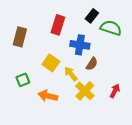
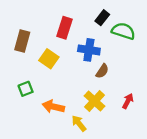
yellow square: (51, 63) -> (49, 59), moved
yellow arrow: (71, 74) -> (79, 123), moved

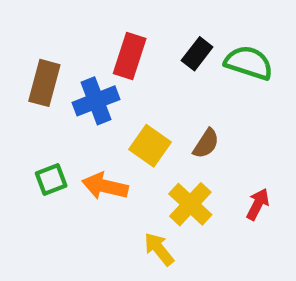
black rectangle: (102, 18) -> (197, 54), moved
blue cross: (89, 50) -> (96, 101), moved, turned -30
yellow square: (49, 59) -> (150, 146), moved
orange arrow: (53, 107) -> (105, 186), moved

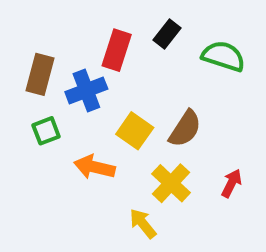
black rectangle: (197, 54) -> (167, 34), moved
brown semicircle: (206, 144) -> (185, 129), size x1.4
green square: (51, 180) -> (46, 131), moved

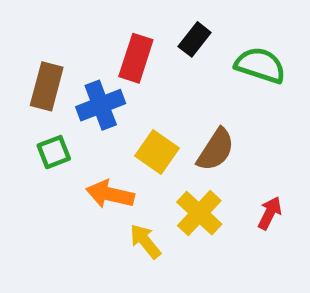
yellow arrow: (143, 223) -> (145, 241), moved

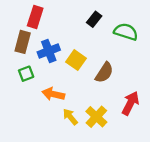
red rectangle: (136, 58) -> (35, 17), moved
yellow square: (157, 152) -> (76, 60), moved
yellow cross: (199, 213) -> (96, 117), moved
red arrow: (270, 213) -> (130, 103), size x1.5

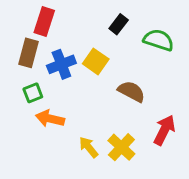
yellow square: (76, 60) -> (96, 61), moved
brown semicircle: (104, 73) -> (131, 91), turned -95
orange arrow: (53, 94) -> (50, 119), moved

